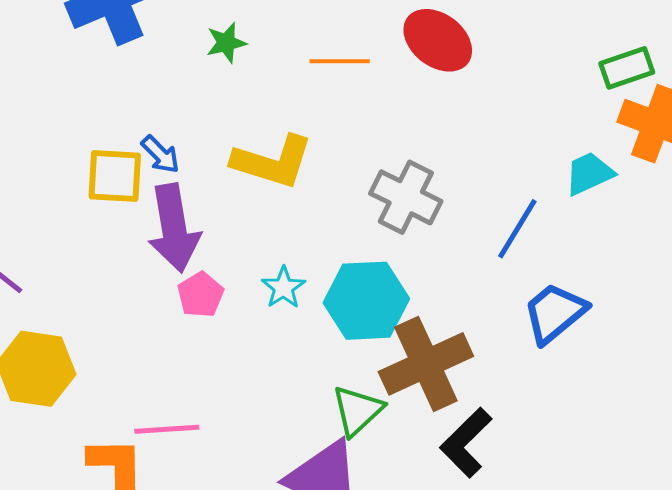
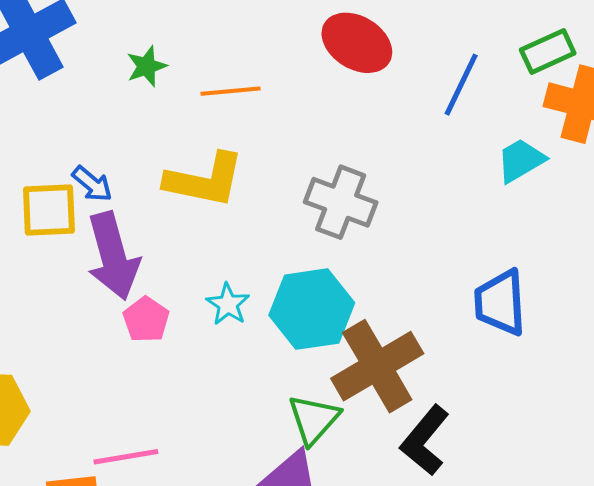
orange line: (340, 61) -> (231, 91), moved
blue line: (517, 229) -> (461, 85), moved
blue trapezoid: (555, 313) -> (500, 303), turned -48

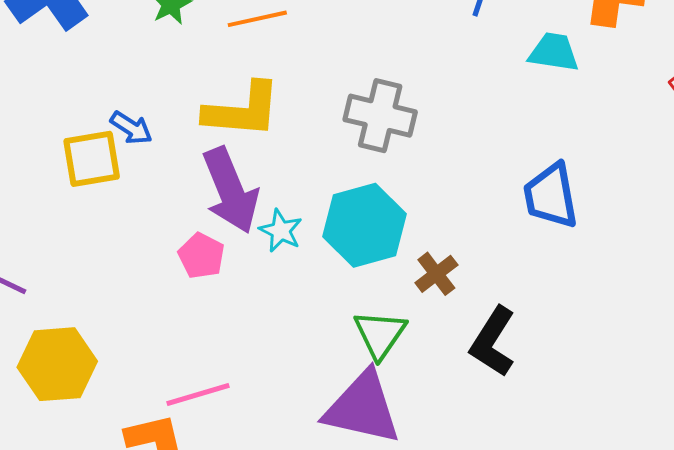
cyan trapezoid: (521, 160) -> (554, 52), turned 46
purple arrow: (113, 256) -> (230, 190), moved
brown cross: (377, 366) -> (436, 274), size x0.5

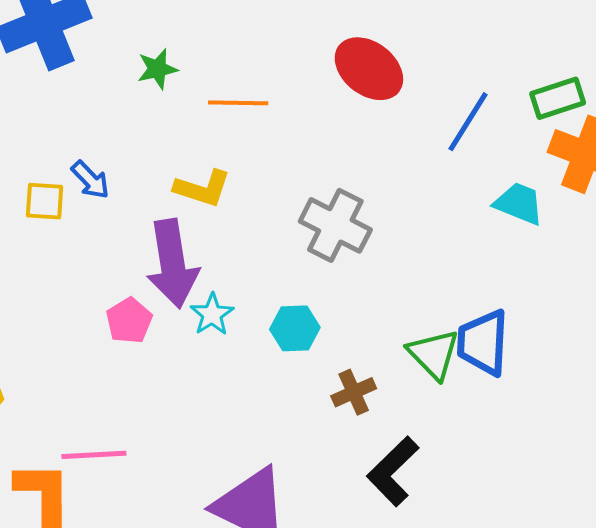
yellow L-shape: (242, 110) -> (202, 188), size x0.7
yellow square: (92, 159) -> (45, 201), size x0.7
cyan hexagon: (364, 225) -> (295, 328), size x0.6
green triangle: (380, 334) -> (434, 354), moved, turned -32

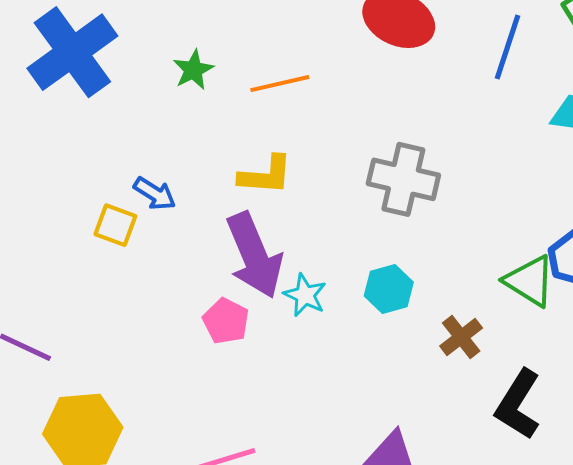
yellow square: (45, 201) -> (115, 225), turned 30

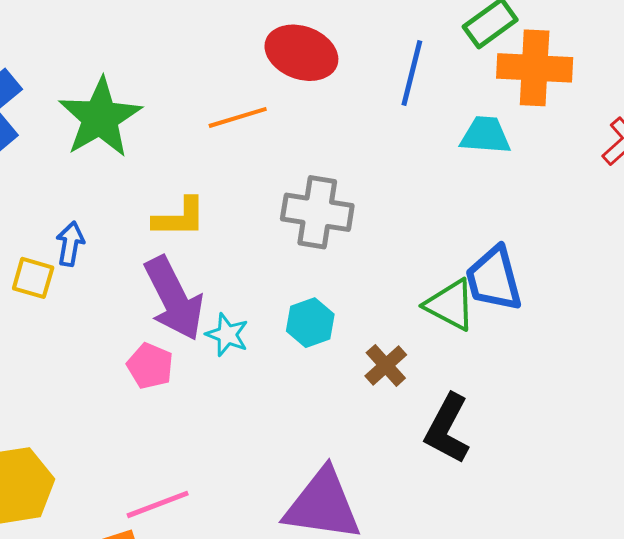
green star: (193, 70) -> (100, 118), size x2.0
orange line: (280, 84) -> (238, 117), moved
blue arrow: (155, 194) -> (70, 244), turned -108

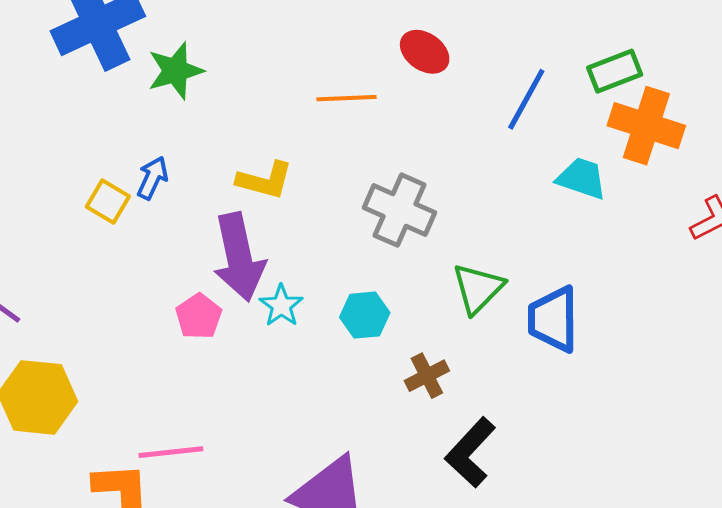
red ellipse: (301, 53) -> (425, 52), size x0.7
green star: (100, 118) -> (175, 71), moved, size x0.7
green triangle: (450, 305) -> (478, 288), moved, turned 32

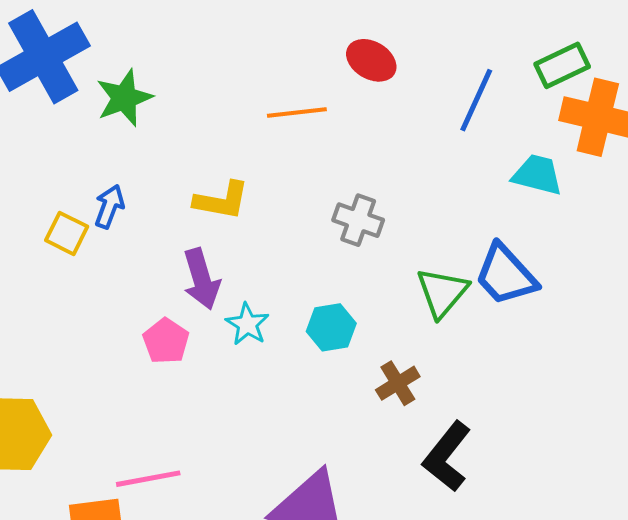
gray cross: (399, 210) -> (358, 220), size x0.7
purple arrow: (239, 257) -> (201, 279), size x0.7
blue trapezoid: (553, 319) -> (506, 275), moved, turned -38

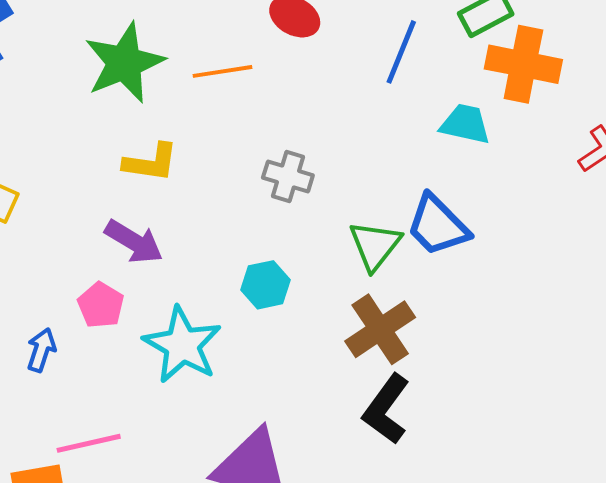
green star: (124, 98) -> (124, 63), moved, size x1.4
blue arrow: (109, 207) -> (41, 350), moved
purple arrow: (201, 279) -> (134, 242), turned -40
cyan star: (247, 324) -> (182, 345), moved, size x1.8
brown cross: (398, 383) -> (380, 329), moved, size x1.6

